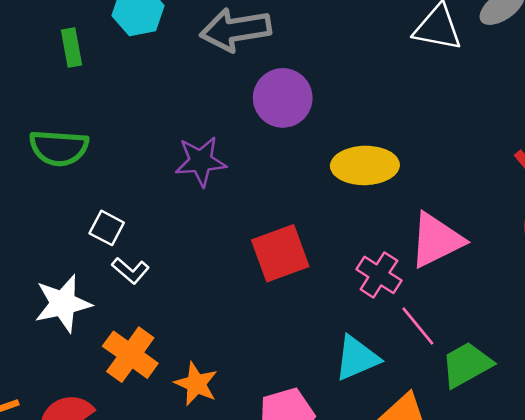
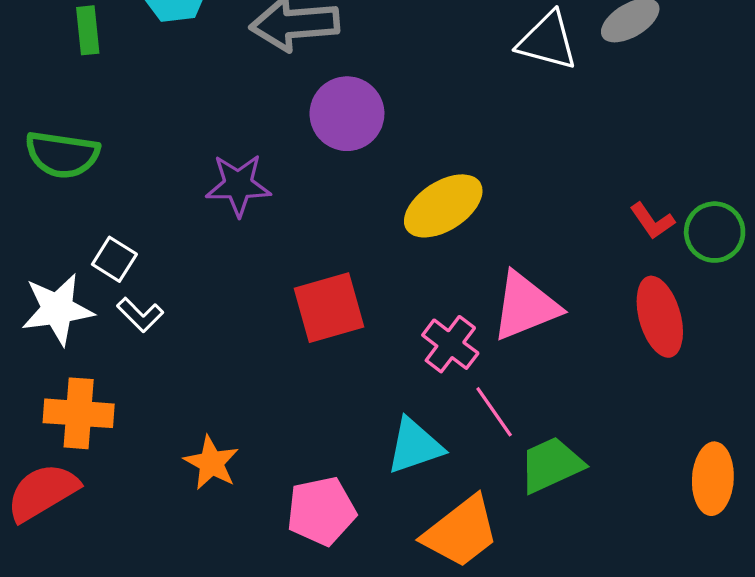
yellow ellipse: (365, 165) -> (443, 206), turned -36
white star: (63, 303) -> (57, 309), moved
orange cross: (130, 355) -> (79, 413), moved, turned -36

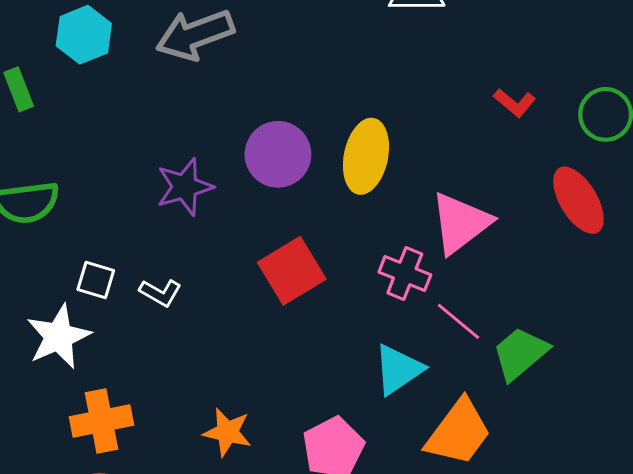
purple circle: (347, 114) -> (278, 154), moved
yellow ellipse: (443, 206) -> (366, 156), turned -30
red L-shape: (652, 221) -> (515, 103), moved
white L-shape: (140, 315) -> (160, 293), moved

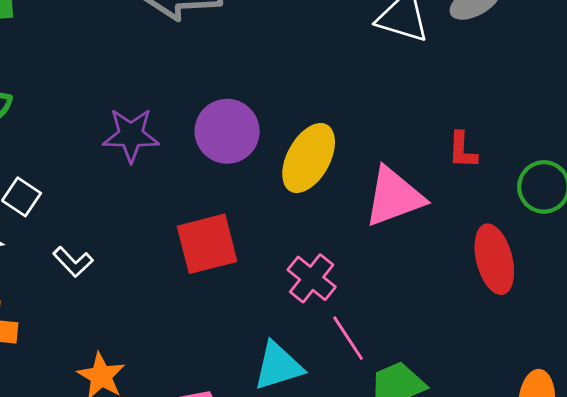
red L-shape: (515, 103) -> (462, 150), turned 36
pink triangle: (460, 223) -> (394, 197), moved
white L-shape: (160, 293) -> (73, 262), moved

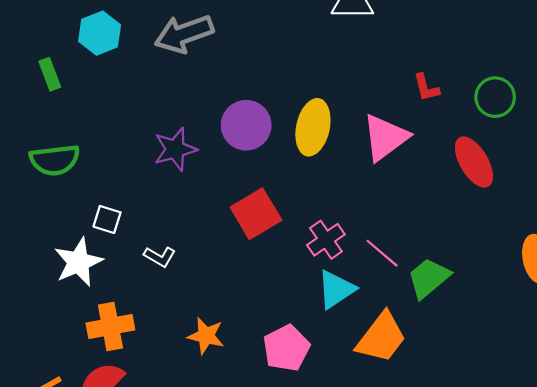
pink cross: (312, 278) -> (326, 240), moved, turned 33

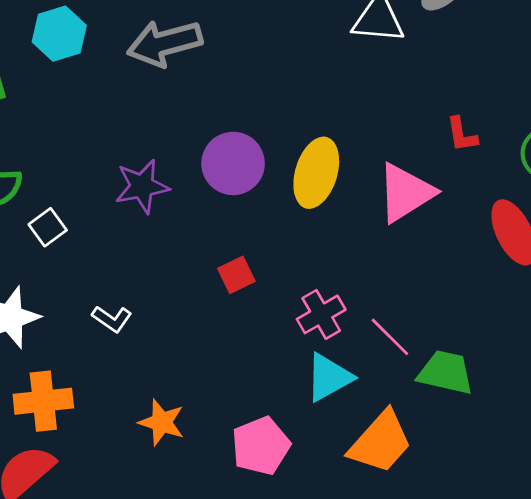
red square: (256, 214) -> (236, 275), size x0.6
white square: (107, 219) -> (48, 227), moved, turned 32
green trapezoid: (429, 278) -> (446, 372), turned 48

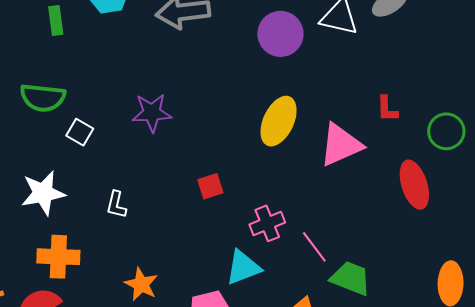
purple circle: (233, 163) -> (280, 34), moved
white square: (48, 227) -> (80, 132), turned -32
white L-shape: (112, 319) -> (116, 205), turned 60
cyan triangle: (329, 377) -> (243, 267), moved

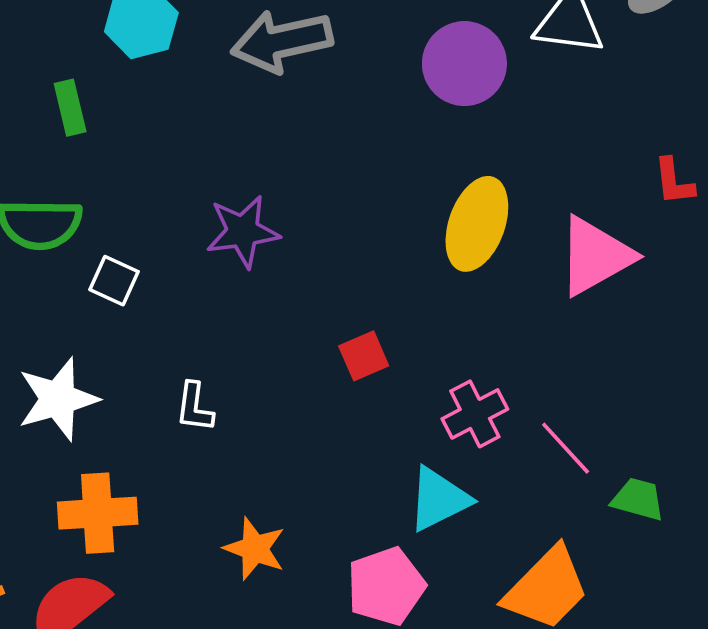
green rectangle: (56, 20) -> (70, 108), moved
green trapezoid: (351, 278) -> (638, 499), size x0.7

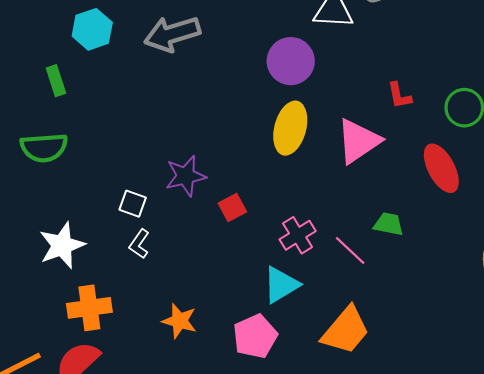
purple circle: (464, 64) -> (291, 61), moved
purple star: (243, 231) -> (186, 176), moved
white square: (114, 281) -> (133, 204), moved
white L-shape: (194, 407) -> (139, 244), turned 32
green trapezoid: (638, 499) -> (389, 224), moved

